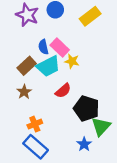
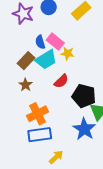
orange cross: (35, 124) -> (38, 114), size x1.5
blue star: (84, 144) -> (84, 129), size x1.6
blue rectangle: (36, 147) -> (40, 135), turned -45

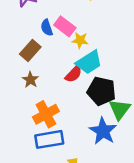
cyan trapezoid: (46, 60) -> (89, 62), moved

